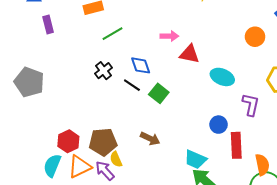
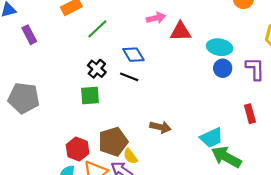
green square: (159, 93) -> (90, 96), moved, turned -30
blue circle: (219, 125) -> (223, 68), moved
red rectangle: (236, 145) -> (250, 114), size x0.7
cyan trapezoid: (195, 159) -> (212, 138), turned -35

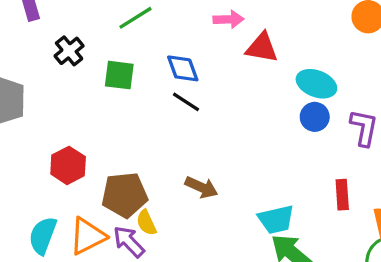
black cross: (97, 69) -> (69, 51), moved
black line: (129, 77) -> (186, 102), moved
green square: (90, 96) -> (119, 75), moved
red hexagon: (78, 149) -> (68, 165), moved

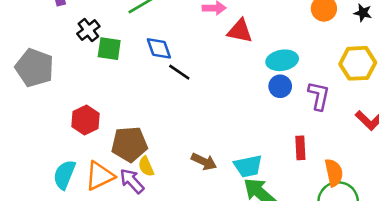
blue diamond: (183, 68) -> (159, 48), moved
green square: (119, 75) -> (109, 49), moved
cyan ellipse: (316, 84) -> (282, 60), turned -32
brown arrow: (201, 187) -> (204, 162), moved

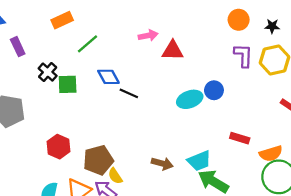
black star: (363, 13) -> (272, 26), moved
cyan ellipse: (282, 60) -> (190, 99), moved
purple L-shape: (319, 96) -> (243, 55), moved
red rectangle: (300, 148) -> (240, 138), turned -60
orange semicircle: (334, 173) -> (271, 154), turned 95

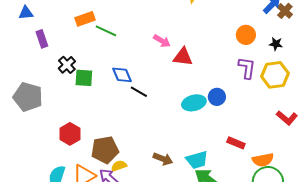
pink arrow: (148, 36) -> (162, 41), turned 36
green line: (88, 44) -> (106, 31), moved, turned 60
yellow semicircle: (115, 176) -> (119, 166), turned 98

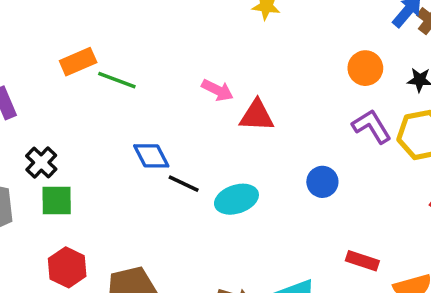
black cross: (67, 65) -> (41, 163), moved
purple L-shape: (247, 68) -> (372, 126), turned -35
green square: (84, 78) -> (57, 201), moved
cyan ellipse: (194, 103) -> (236, 199), moved

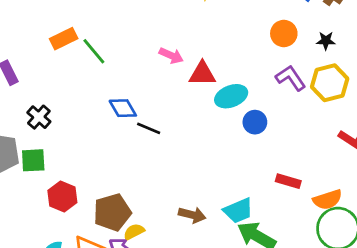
green line: (117, 80) -> (94, 51), turned 32
cyan ellipse: (236, 199) -> (231, 96), moved
green square: (57, 201) -> (33, 160), moved

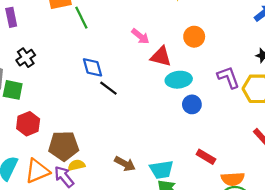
orange circle: (284, 33) -> (194, 37), moved

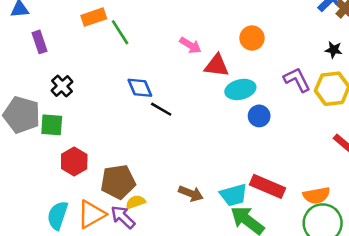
red rectangle: (206, 157) -> (268, 186), moved, size x1.5

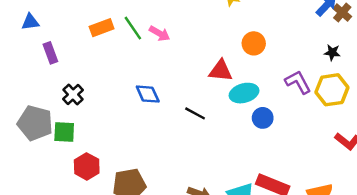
green line: (120, 32) -> (133, 28), moved
pink arrow: (190, 45) -> (160, 34), moved
black line: (161, 109) -> (195, 113), moved

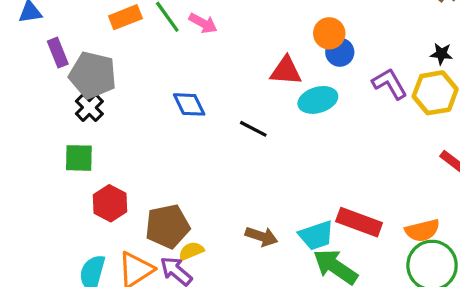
black star: (332, 52) -> (441, 54), moved
blue circle: (263, 118) -> (340, 52), moved
gray pentagon: (35, 123) -> (93, 75), moved

